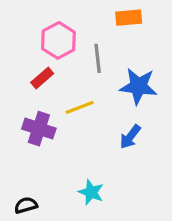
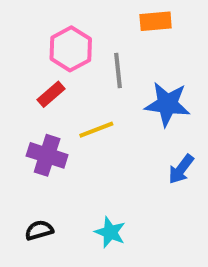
blue arrow: (130, 137) -> (181, 169), moved
black semicircle: (26, 205) -> (39, 230), moved

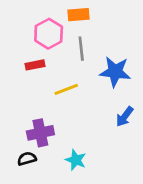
orange rectangle: (156, 21) -> (78, 15), moved
red rectangle: (51, 94) -> (35, 65), turned 30
purple cross: (47, 155) -> (40, 133), moved, turned -30

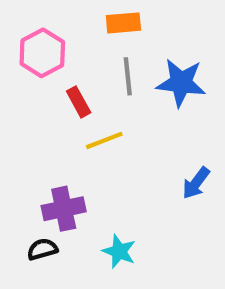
pink hexagon: (49, 34) -> (42, 53), moved
red rectangle: (35, 65) -> (79, 102), moved, turned 72
blue star: (115, 72) -> (181, 83), moved

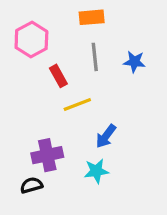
blue star: (181, 83) -> (134, 62), size x0.6
blue arrow: (196, 183) -> (106, 136), moved
cyan star: (119, 251) -> (96, 171), moved, turned -30

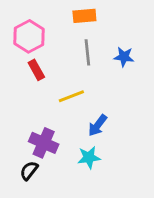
red rectangle: (58, 76) -> (36, 70), moved
purple cross: (47, 155) -> (44, 143), turned 36
black semicircle: (31, 185) -> (29, 171), turned -36

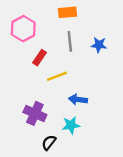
red rectangle: (36, 70) -> (40, 58), moved, turned 63
blue arrow: (98, 125) -> (78, 100), turned 60
black semicircle: (29, 171) -> (49, 143), moved

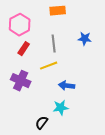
gray line: (70, 41) -> (54, 44), moved
red rectangle: (40, 58) -> (24, 49), moved
purple cross: (35, 113) -> (21, 81), moved

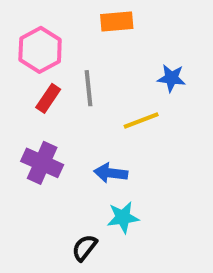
gray line: (54, 44) -> (89, 88), moved
yellow line: (49, 66) -> (141, 120), moved
blue arrow: (67, 86) -> (111, 173), moved

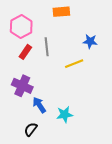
blue arrow: (111, 173) -> (39, 105), moved, turned 49
black semicircle: (85, 248) -> (31, 129), moved

